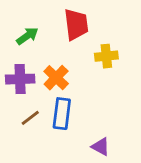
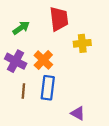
purple cross: (20, 79) -> (16, 61), turned 30
brown line: (30, 118) -> (23, 91), turned -48

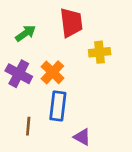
brown line: (23, 91) -> (28, 126), moved
purple triangle: (78, 113) -> (82, 137), moved

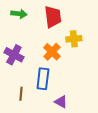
green arrow: (26, 33) -> (19, 14), moved, turned 42
orange cross: (52, 72) -> (52, 52), moved

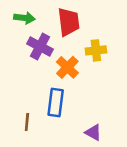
purple cross: (14, 55) -> (40, 47), moved
purple triangle: (61, 102) -> (93, 132), moved

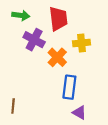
blue rectangle: (56, 103) -> (69, 87), moved
brown line: (27, 122) -> (13, 106), moved

